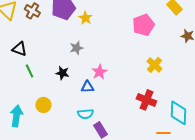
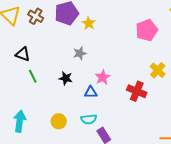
red cross: (146, 100) -> (137, 91), moved
yellow circle: (43, 105) -> (59, 121), moved

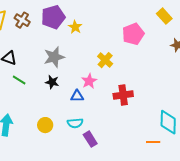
gray star: (80, 53) -> (54, 57), moved, size x1.5
yellow cross: (158, 70) -> (105, 60), moved
green line: (33, 76) -> (19, 80), turned -32
red cross: (137, 91) -> (123, 95), turned -30

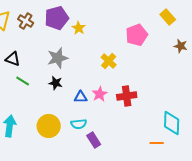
pink star: (89, 81) -> (100, 94), moved
yellow circle: (45, 125) -> (49, 126), size x1.5

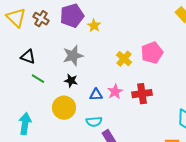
pink pentagon: (137, 35) -> (152, 53), moved
yellow circle: (49, 126) -> (64, 108), moved

